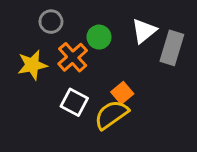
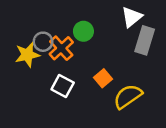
gray circle: (51, 22) -> (43, 42), moved
white triangle: (144, 31) -> (132, 17), moved
yellow semicircle: (111, 115) -> (128, 96), moved

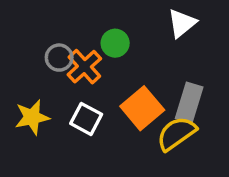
gray rectangle: (145, 40) -> (189, 103), moved
yellow star: (27, 55) -> (32, 117), moved
orange square: (103, 78) -> (142, 108), size x1.6

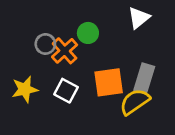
orange square: (142, 108) -> (109, 82), turned 32

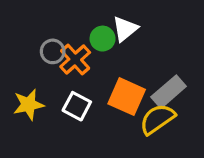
white triangle: (139, 18) -> (125, 29), moved
gray rectangle: (144, 78) -> (169, 92), turned 32
orange square: (109, 82) -> (127, 97), turned 32

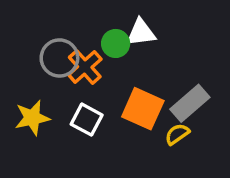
white triangle: (125, 29) -> (141, 33), turned 32
gray circle: (53, 51) -> (59, 58), size x1.4
yellow semicircle: (157, 119) -> (177, 134), size x0.6

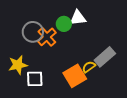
orange square: (143, 109) -> (75, 76), moved, turned 35
white square: (87, 120) -> (35, 79), moved, turned -30
yellow semicircle: (177, 134) -> (89, 67), moved

